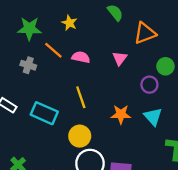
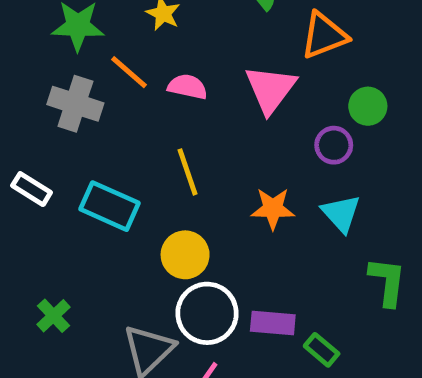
pink triangle: (120, 58) -> (270, 89), size x1.6
gray cross: (28, 65) -> (75, 104), size x1.5

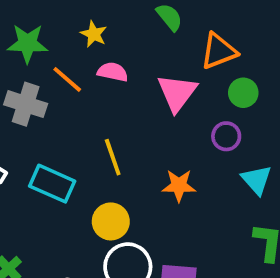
pink semicircle: (188, 87) -> (113, 72), moved
green circle: (368, 106) -> (243, 93), moved
cyan triangle: (341, 213) -> (257, 180), moved

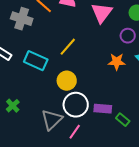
yellow line: (113, 157) -> (68, 47), turned 60
orange star: (179, 185) -> (117, 62), moved

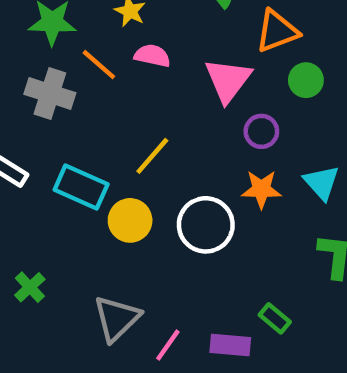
purple circle: (128, 36) -> (261, 131), moved
yellow circle: (67, 81) -> (130, 220), moved
white circle: (76, 105) -> (206, 225), moved
purple rectangle: (103, 109) -> (230, 345), moved

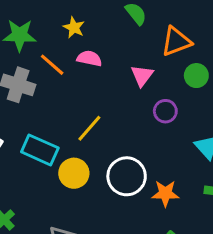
pink triangle: (228, 80) -> (142, 76), size x0.7
orange star: (261, 189) -> (165, 193), moved

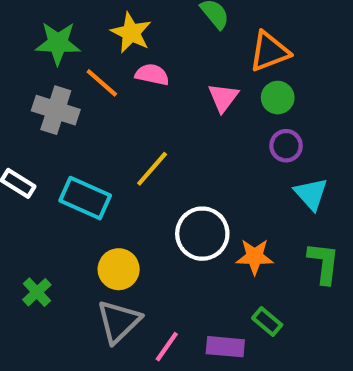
yellow star: (74, 27) -> (131, 33), size x1.4
green circle: (196, 76) -> (278, 98), moved
purple circle: (165, 111) -> (286, 146), moved
yellow circle: (74, 173) -> (119, 269), moved

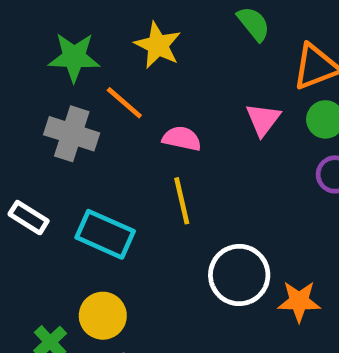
pink semicircle: (152, 75) -> (182, 139), moved
yellow line: (152, 169) -> (182, 201), turned -54
yellow circle: (119, 269) -> (103, 316), moved

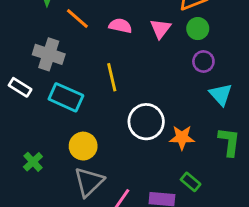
gray cross: (72, 134) -> (49, 54), moved
pink semicircle: (182, 139) -> (120, 26), moved
yellow circle: (103, 316) -> (83, 146), moved

